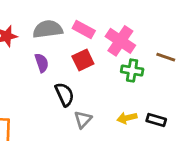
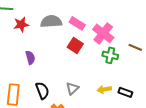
red square: (83, 60) -> (75, 45), turned -35
purple semicircle: (42, 63) -> (30, 58), moved
black semicircle: (65, 94) -> (42, 91), moved

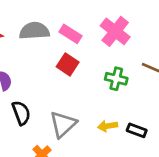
pink cross: (103, 33) -> (115, 31), moved
gray triangle: (72, 88) -> (63, 124), size x1.5
black semicircle: (42, 91) -> (21, 113), moved

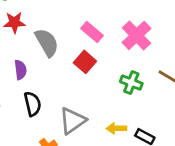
gray semicircle: (34, 31) -> (47, 43), moved, turned 56

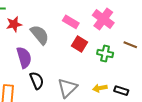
red square: (85, 62) -> (79, 44), moved
purple semicircle: (20, 70) -> (24, 57), size x1.5

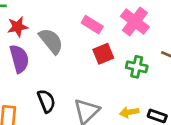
red square: (79, 44) -> (103, 54), turned 35
purple semicircle: (24, 57) -> (19, 59), moved

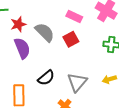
red square: (103, 54) -> (71, 39), moved
black semicircle: (46, 101) -> (46, 78), turned 78

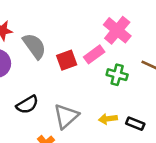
pink rectangle: (74, 16) -> (94, 54), moved, turned -70

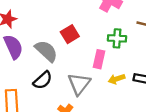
gray semicircle: (34, 46) -> (46, 51), moved
pink rectangle: (94, 54) -> (99, 59), moved, turned -30

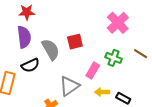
black semicircle: (43, 80) -> (30, 65), moved

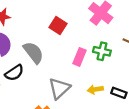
red square: (75, 42) -> (58, 25), moved, turned -35
pink rectangle: (93, 71) -> (79, 57), moved

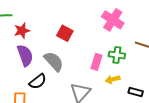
red square: (58, 25) -> (65, 33), moved
yellow arrow: (95, 89) -> (113, 79), moved

